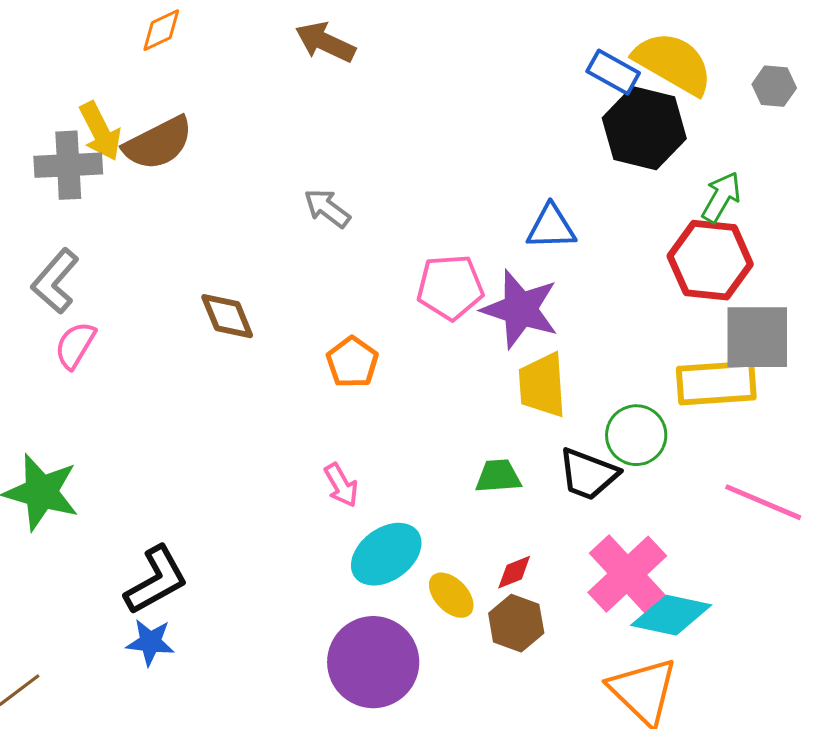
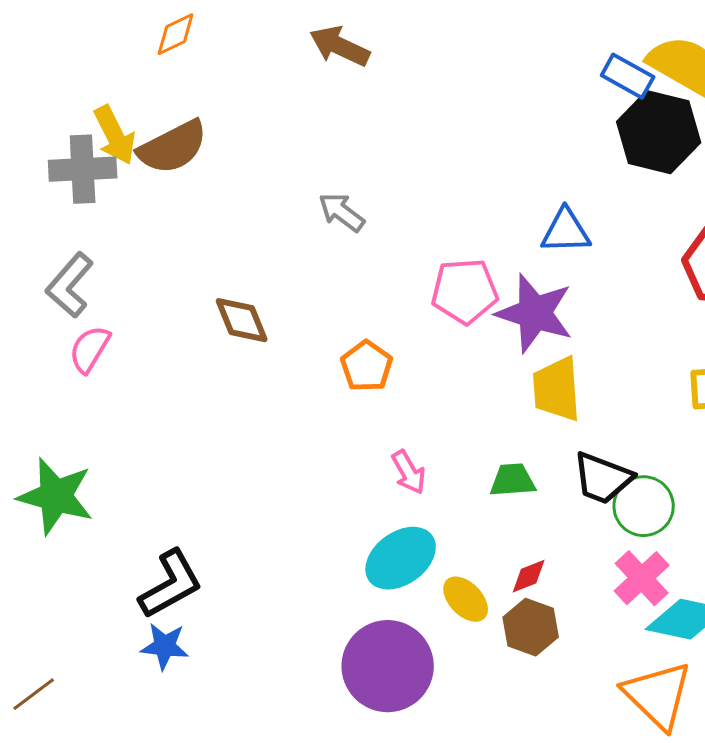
green circle: (636, 435) -> (644, 506), moved
pink arrow: (341, 485) -> (409, 472), moved
pink cross: (627, 574) -> (642, 578), size x0.7

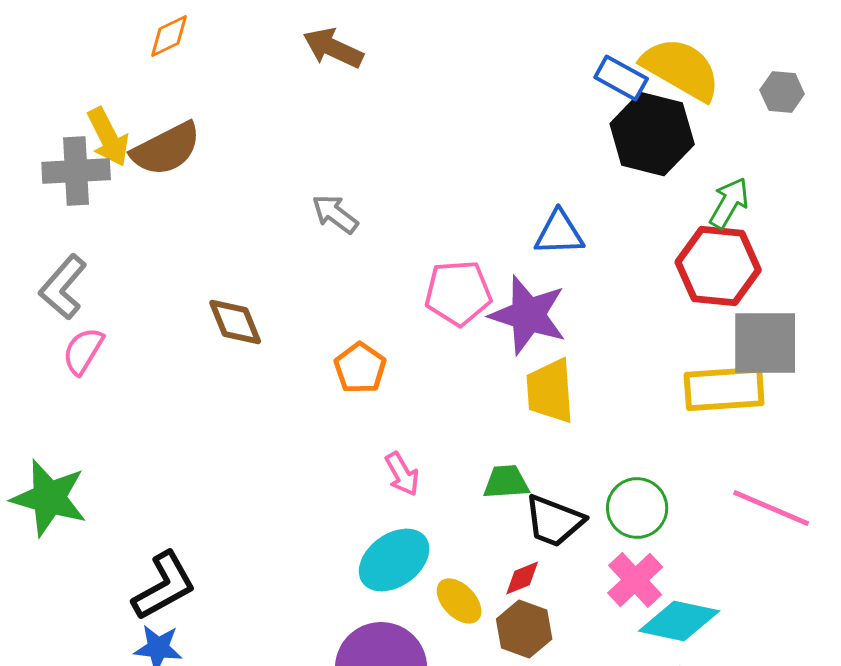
black trapezoid: (603, 478) -> (554, 521), moved

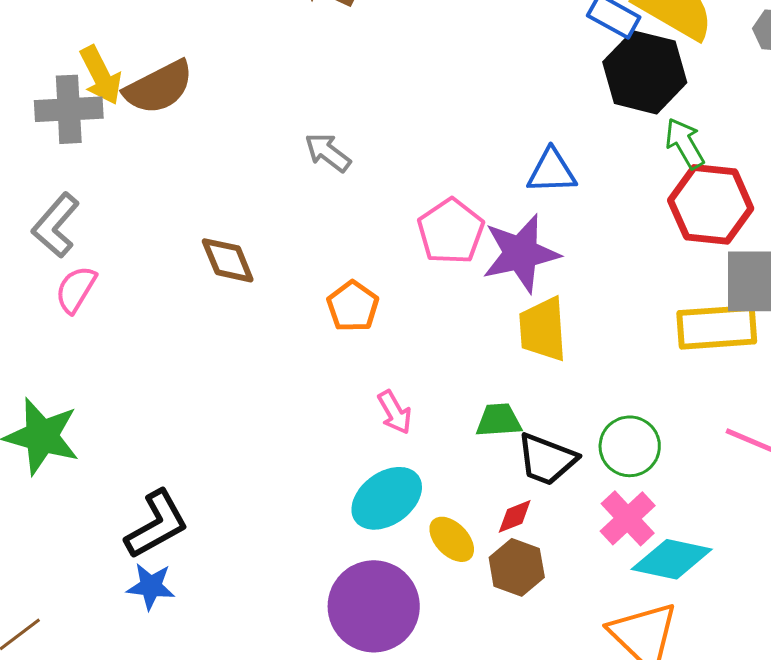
green arrow: (729, 203) -> (685, 143), moved, turned -60
pink pentagon: (458, 293) -> (451, 231), turned -30
purple star: (528, 315) -> (521, 253), turned -30

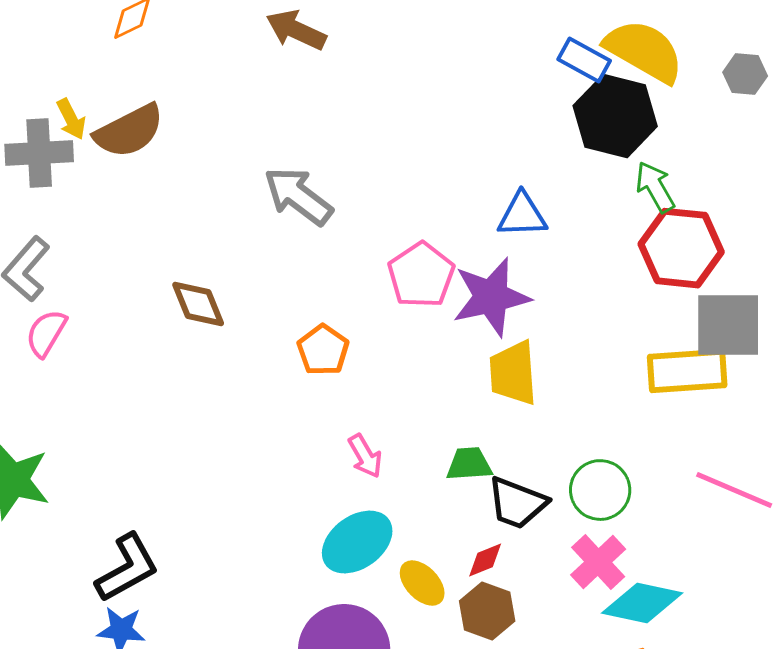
yellow arrow: (101, 75) -> (71, 119), size x0.7
gray arrow: (328, 152) -> (298, 196), size x1.5

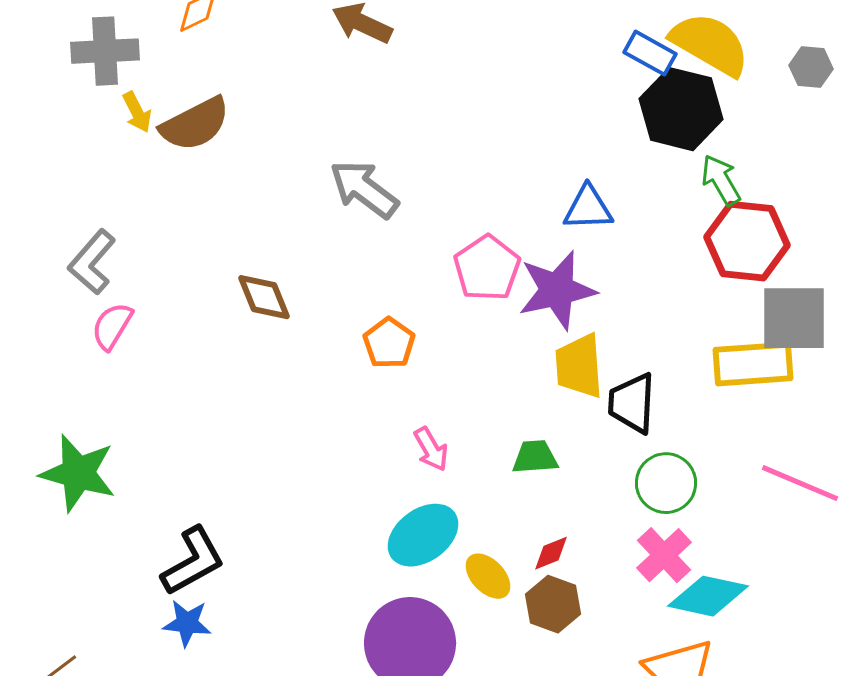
gray cross: (39, 153) -> (105, 51), moved
black trapezoid: (517, 503) -> (632, 403), moved, turned 72

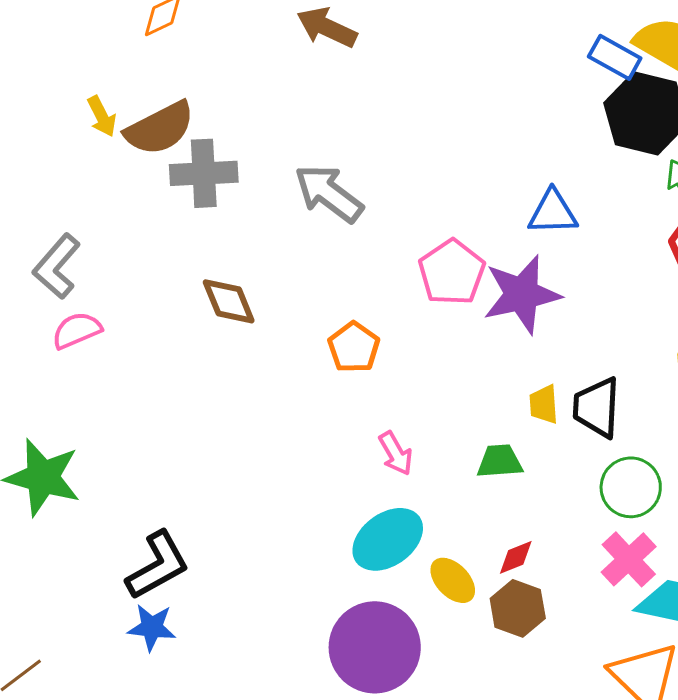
gray cross: (105, 51) -> (204, 173), moved
pink semicircle: (112, 326) -> (77, 330), turned 36
yellow trapezoid: (579, 366) -> (544, 404), moved, size x0.6

